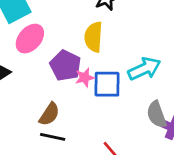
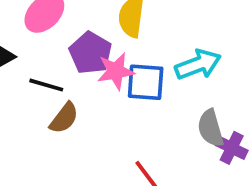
pink star: (85, 78) -> (116, 71), size x1.4
black line: (53, 137) -> (46, 85), moved

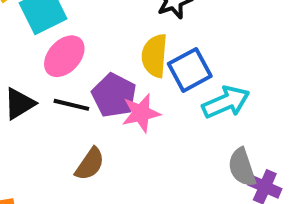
blue square: (146, 82) -> (190, 70), moved, turned -30
black line: (46, 85) -> (71, 105), moved

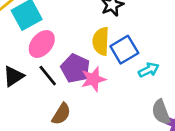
cyan arrow: (226, 102) -> (149, 70), size x0.7
black line: (71, 105) -> (48, 76), turned 40

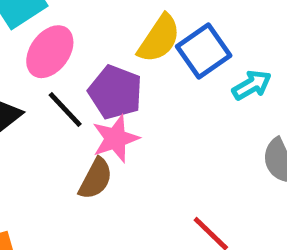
yellow semicircle: (101, 41) -> (159, 39), turned -144
pink star: (93, 79) -> (115, 139), moved

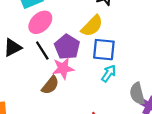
blue square: (204, 51) -> (104, 50), moved, turned 30
cyan arrow: (252, 85) -> (109, 73), moved, turned -36

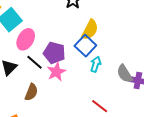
yellow semicircle: (92, 26) -> (90, 30), moved
blue square: (104, 50) -> (85, 46), turned -35
brown semicircle: (50, 85) -> (31, 92), moved

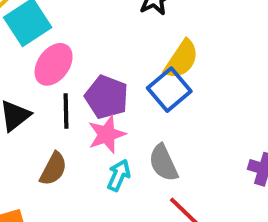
black line: (35, 62) -> (66, 111), turned 42
cyan arrow: (96, 64) -> (119, 175), moved
gray semicircle: (125, 74) -> (163, 163), moved

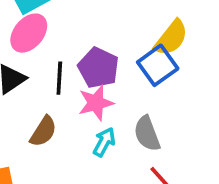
pink ellipse: (54, 64) -> (29, 33), moved

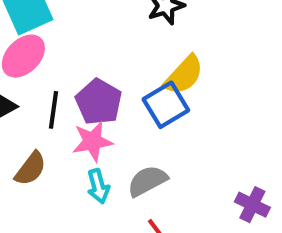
gray semicircle: (147, 134) -> (147, 181), turned 78
cyan arrow: (104, 142) -> (98, 186), turned 132

